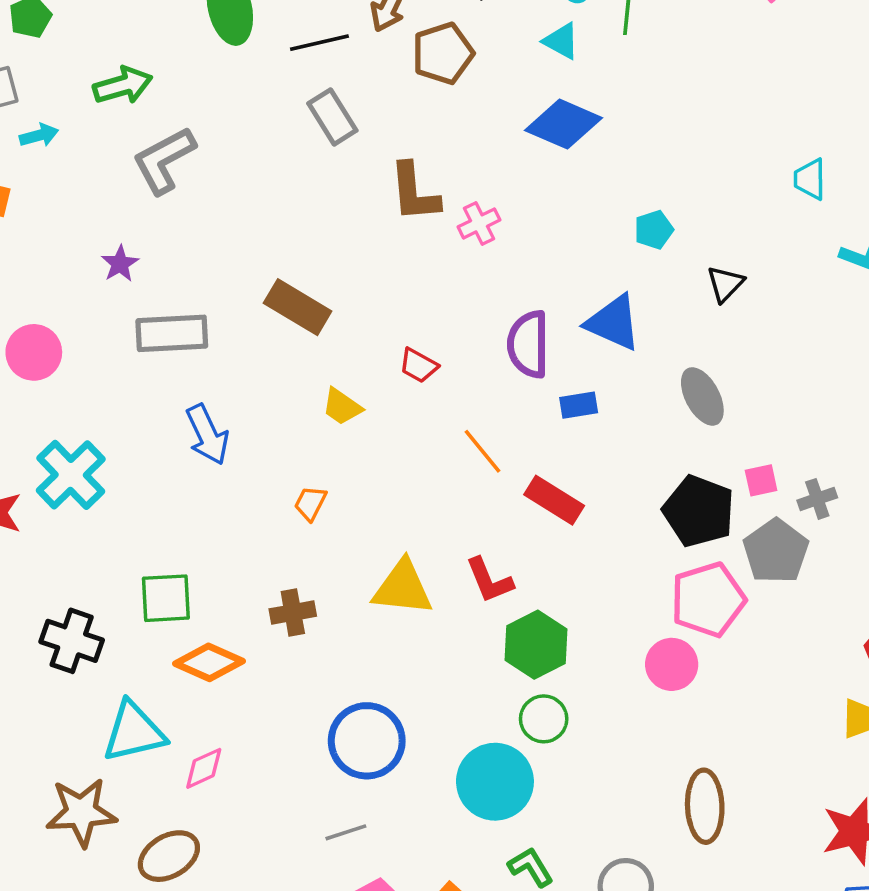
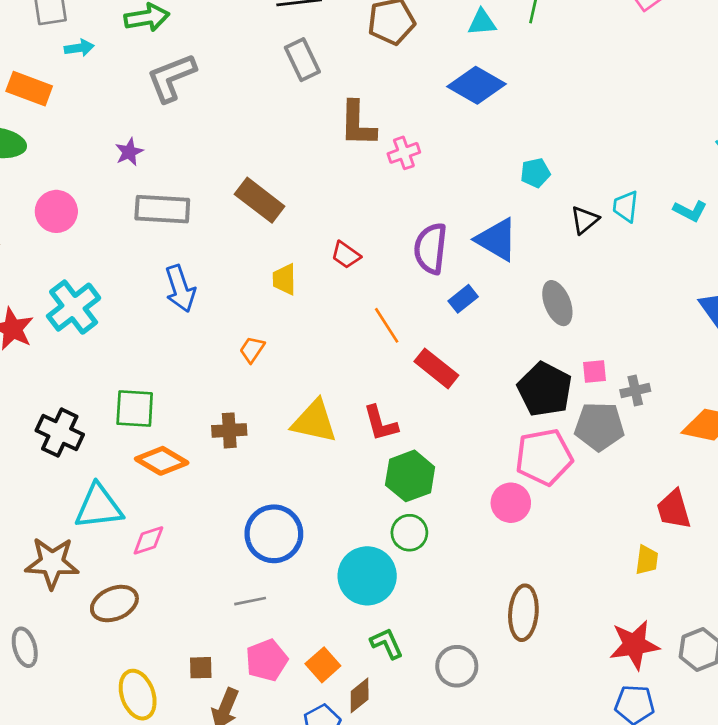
cyan triangle: (561, 41) -> (482, 22), turned -40
cyan trapezoid: (810, 179) -> (626, 206), moved
blue rectangle: (579, 405) -> (463, 299), turned -36
yellow trapezoid: (342, 407) -> (284, 279), turned 48
gray pentagon: (776, 551) -> (599, 426), turned 30

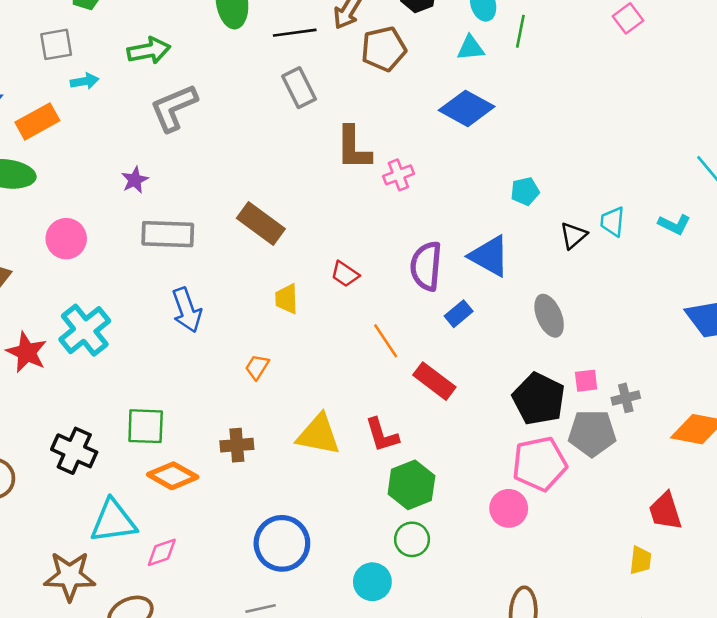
orange rectangle: (29, 89) -> (37, 121), turned -48
cyan circle: (367, 576) -> (372, 582), size x0.7

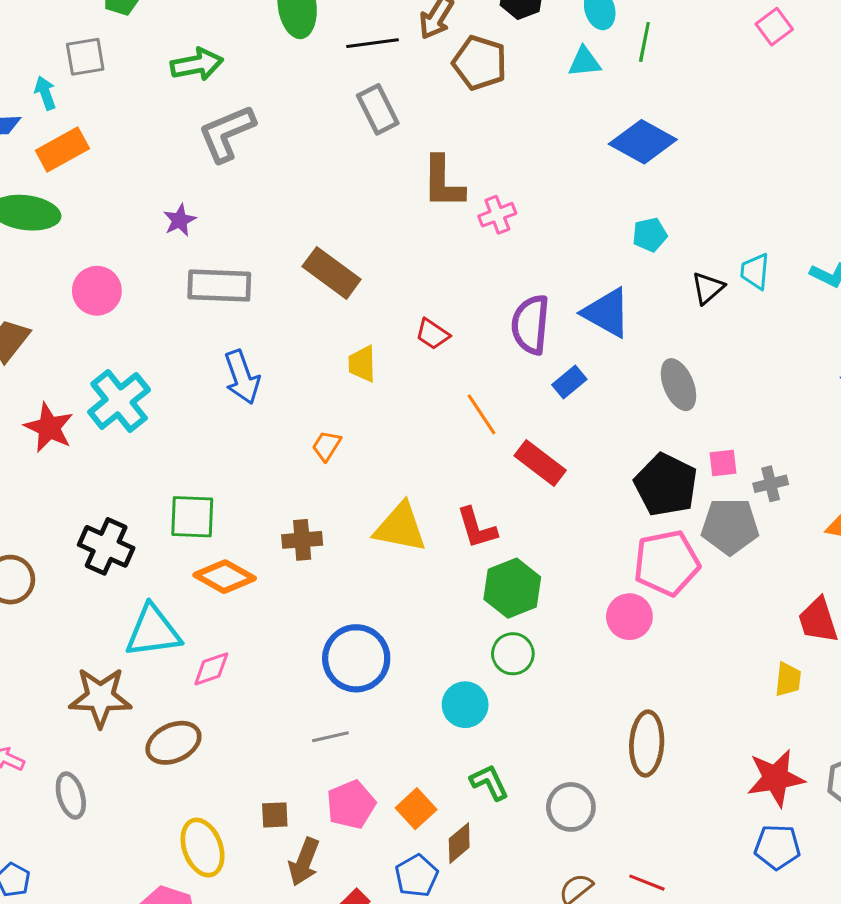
brown pentagon: (384, 49) -> (480, 63), turned 30
cyan arrow: (85, 81) -> (45, 93), moved, turned -100
blue diamond: (467, 108) -> (643, 142), moved

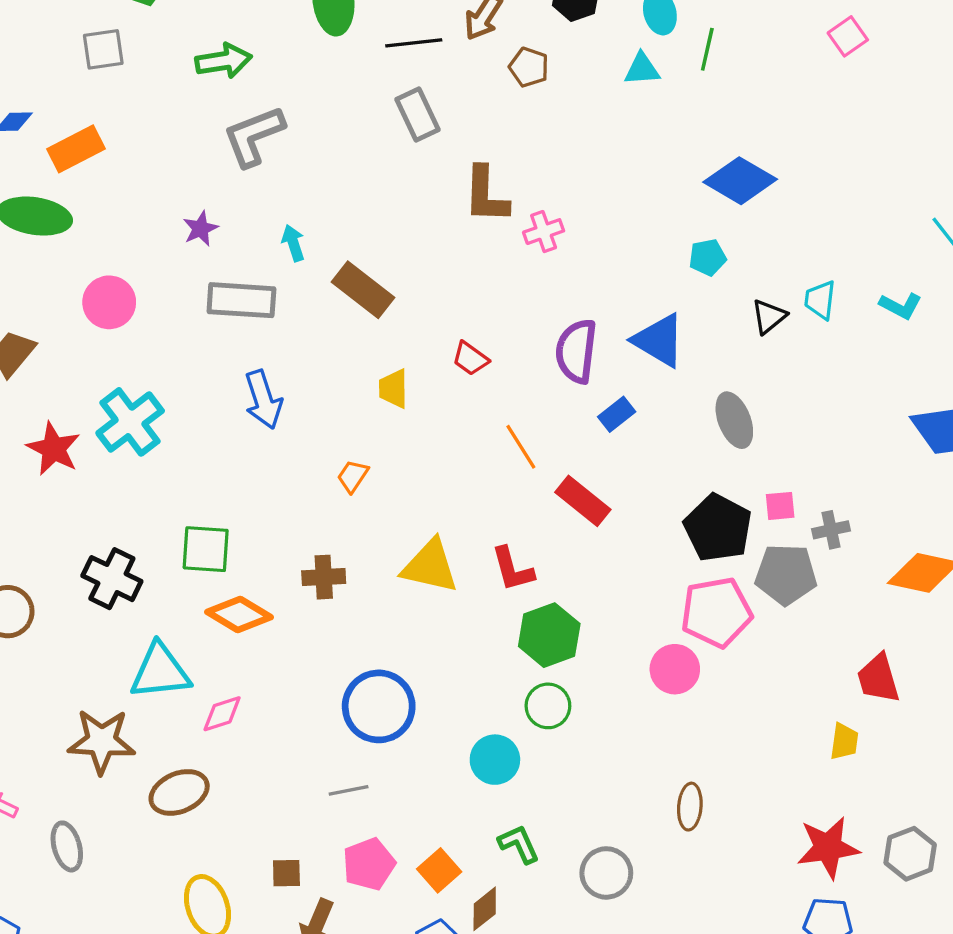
brown pentagon: (480, 63) -> (529, 67), size x0.7
cyan arrow: (45, 93) -> (293, 243), moved
blue diamond: (643, 142) -> (740, 181), moved
brown ellipse: (647, 743) -> (690, 807), size x0.7

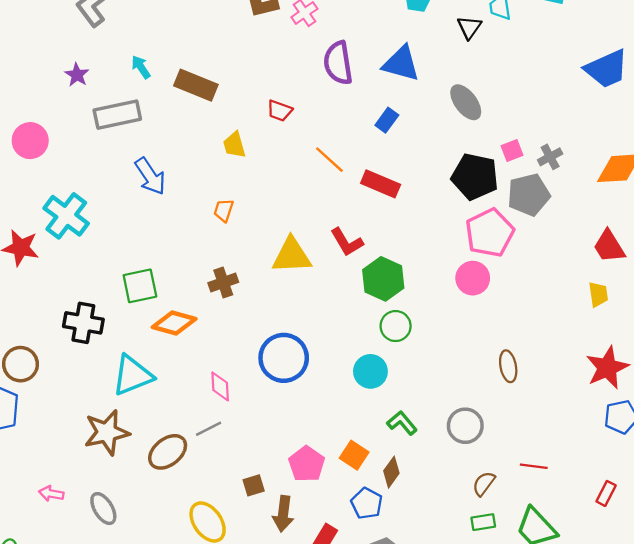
purple semicircle: (576, 351) -> (338, 63), moved
pink diamond: (222, 714) -> (220, 386), moved, turned -60
gray line: (349, 790) -> (209, 429), moved

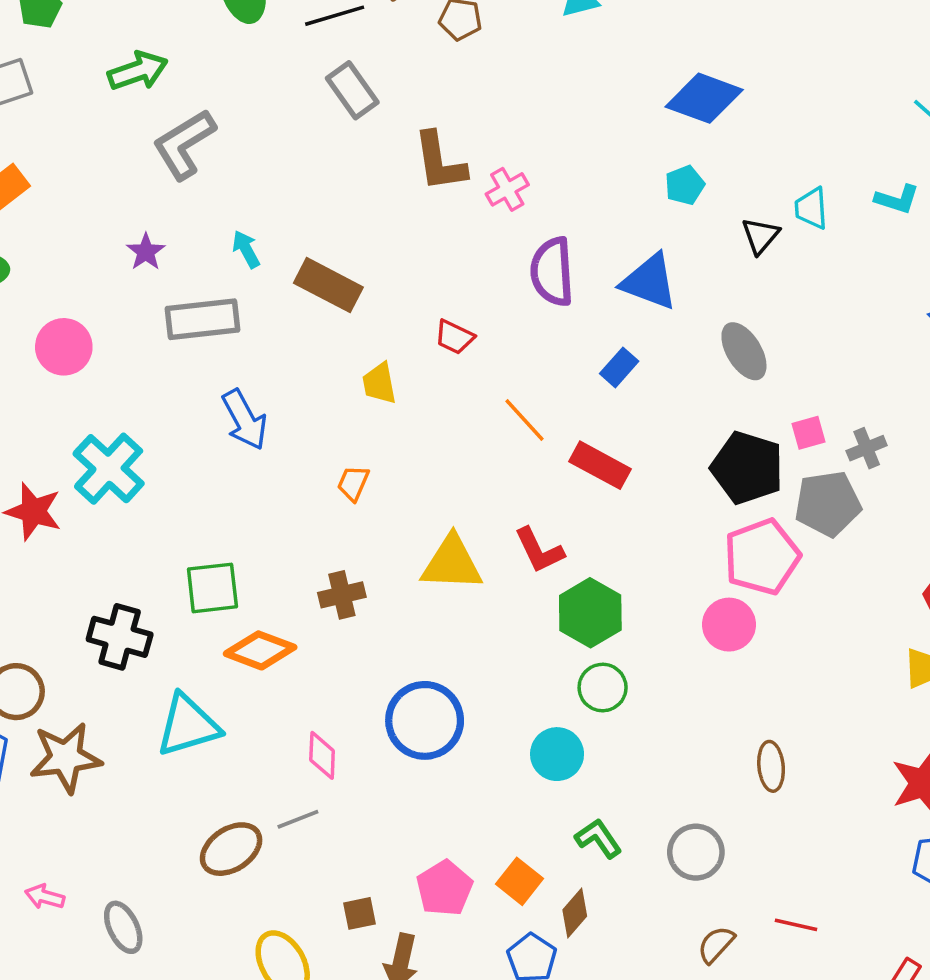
brown star: (107, 432) -> (66, 758), moved

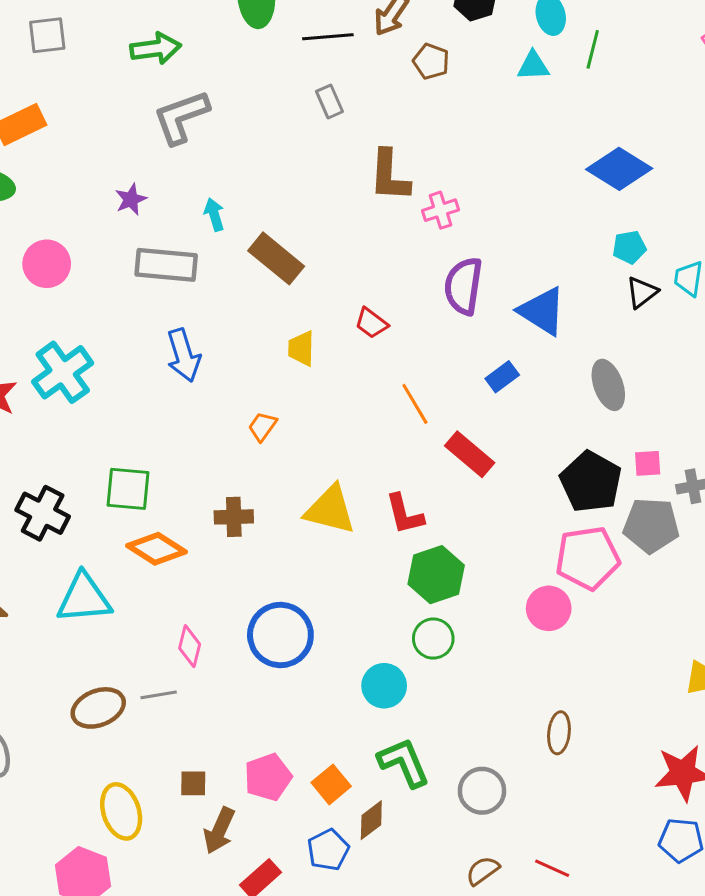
gray rectangle: (352, 90) -> (329, 101), size x0.7
cyan pentagon: (685, 185) -> (629, 247), moved
green L-shape: (598, 838) -> (404, 763), size x1.4

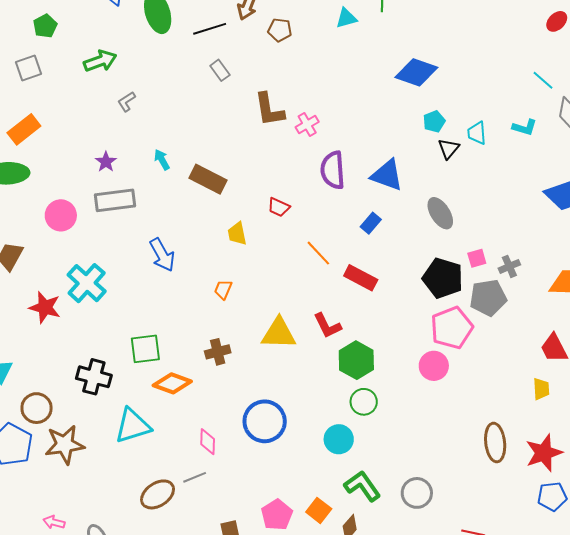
gray L-shape: (181, 117) -> (127, 102), size x0.5
gray rectangle: (166, 265) -> (115, 200), moved
brown ellipse: (559, 733) -> (495, 443), moved, size x1.4

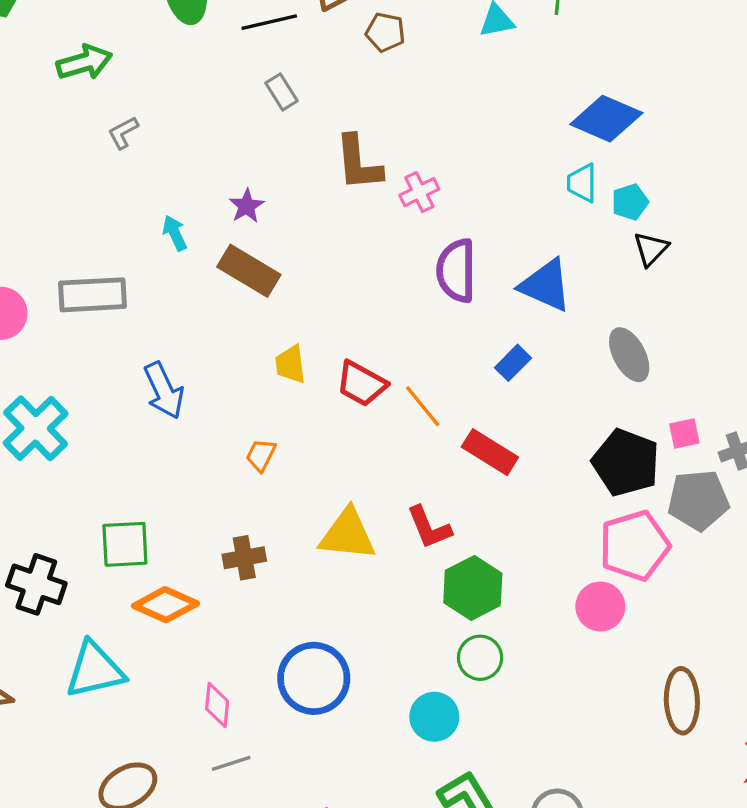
cyan trapezoid: (477, 133) -> (582, 183), moved
purple star: (106, 162) -> (246, 206), moved
red trapezoid: (279, 207) -> (362, 384), moved, size x1.4
brown ellipse: (495, 443) -> (682, 701), moved
gray line: (195, 477) -> (231, 763), moved

